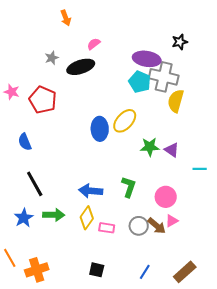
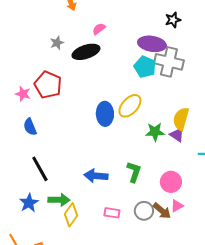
black star: (180, 42) -> (173, 20), moved
pink star: (12, 92) -> (23, 94), moved
yellow semicircle: (176, 101) -> (181, 119), moved
yellow diamond: (87, 218) -> (71, 215), moved

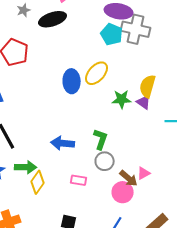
pink circle: (171, 182) -> (123, 192), moved
gray circle: (144, 211) -> (105, 161), moved

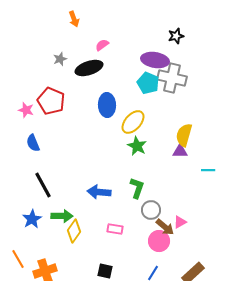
blue ellipse: (72, 81) -> (107, 105), moved
green star: (122, 99) -> (137, 146), moved, turned 30
purple triangle: (144, 102) -> (180, 151), turned -35
gray circle: (105, 161) -> (151, 210), moved

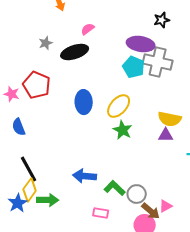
blue ellipse: (107, 105) -> (84, 102), moved
yellow semicircle: (184, 135) -> (170, 119), turned -95
green L-shape: (137, 188) -> (115, 188), moved, turned -65
yellow diamond: (74, 231) -> (30, 190), moved

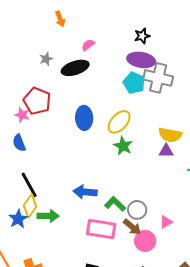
black star: (162, 20) -> (142, 36), moved
pink star: (12, 94) -> (22, 115), moved
brown arrow: (151, 211) -> (132, 227), moved
pink rectangle: (101, 213) -> (101, 229), size x1.8

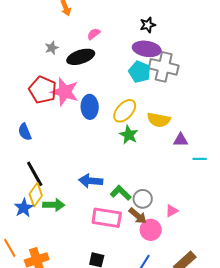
pink star: (22, 115) -> (65, 92), moved, size x1.8
yellow semicircle: (170, 135) -> (159, 120), moved
purple triangle: (166, 151) -> (181, 140), moved

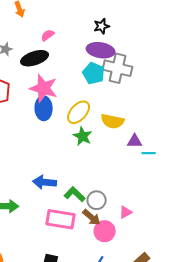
pink star: (65, 92) -> (44, 88), moved
cyan line: (200, 159) -> (149, 153), moved

